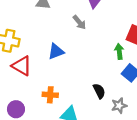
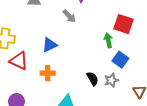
orange cross: (50, 95) -> (48, 73), moved
gray star: (119, 106) -> (111, 80), moved

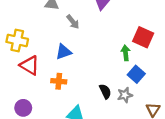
gray arrow: (69, 16) -> (73, 22), moved

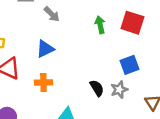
green arrow: (126, 53) -> (100, 25), moved
blue square: (136, 74) -> (129, 65), turned 35

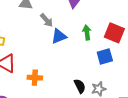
blue triangle: (45, 49) -> (59, 36), moved
blue square: (129, 65) -> (105, 56), moved

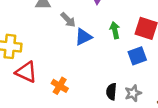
orange cross: (35, 78) -> (60, 86), turned 32
black semicircle: (80, 86) -> (111, 92), turned -144

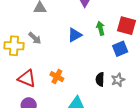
gray arrow: (68, 20) -> (35, 38), moved
red triangle: (26, 72) -> (27, 78), moved

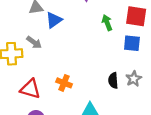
blue triangle: (75, 35) -> (54, 20), moved
blue square: (120, 49) -> (132, 43), turned 35

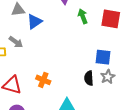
green arrow: (107, 23) -> (83, 16), moved
blue square: (132, 43) -> (103, 57), moved

